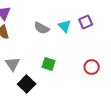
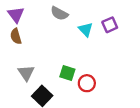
gray semicircle: (42, 28) -> (59, 13), moved
red circle: (92, 67) -> (87, 83), moved

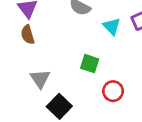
green square: (67, 73) -> (90, 64), moved

